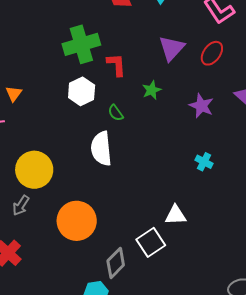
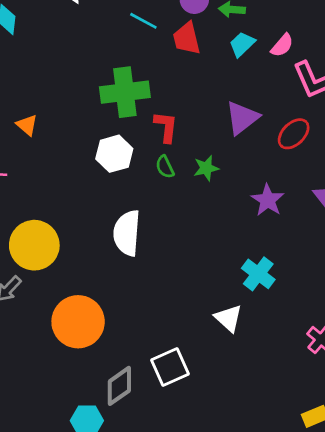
orange triangle: (14, 94) -> (27, 125), moved, turned -36
green semicircle: (116, 113) -> (165, 167), moved
cyan cross: (204, 162) -> (258, 274), size x1.4
white triangle: (176, 215) -> (228, 318), moved, turned 35

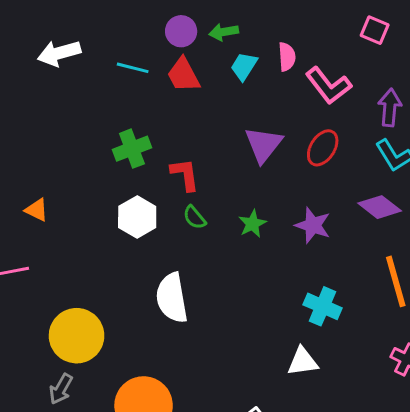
pink semicircle: (282, 45) -> (287, 57), turned -30
green cross: (125, 92) -> (132, 149), size x0.7
green star: (206, 168) -> (252, 224), moved
white triangle: (228, 318) -> (303, 362), turned -36

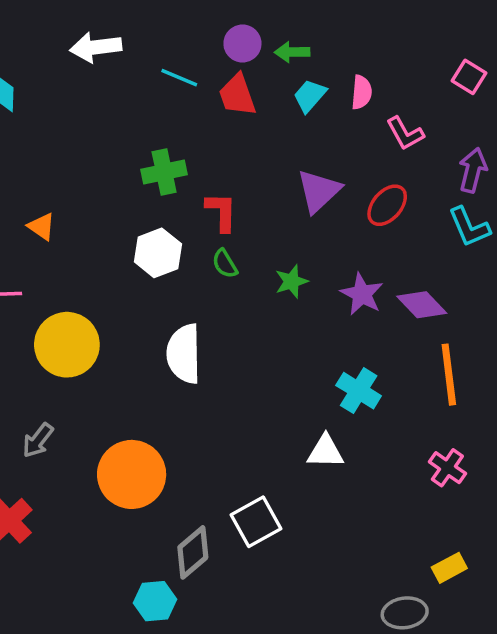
pink L-shape: (328, 86) -> (405, 133), size x0.7
purple diamond: (380, 207) -> (422, 305), moved
yellow circle: (77, 336) -> (67, 345), moved

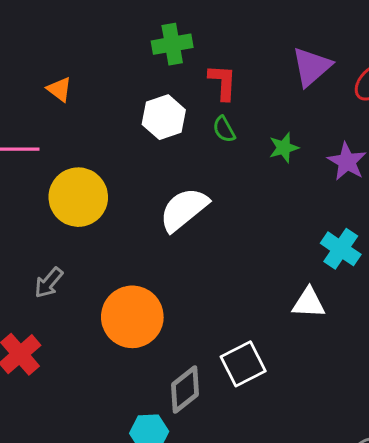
white semicircle: (184, 354) -> (184, 209), turned 50

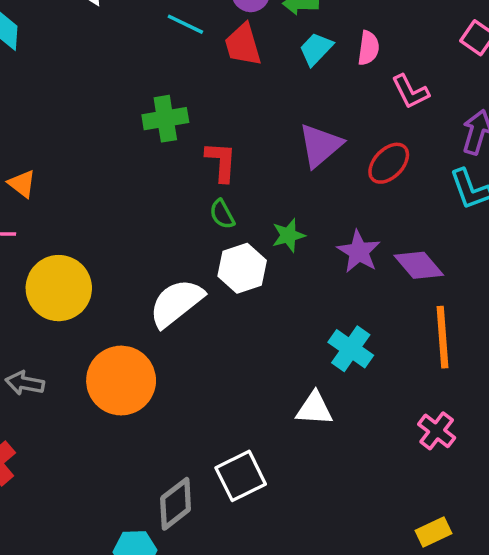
orange triangle: (59, 89) -> (22, 184), moved
white hexagon: (164, 117) -> (242, 268), moved
gray arrow: (49, 283) -> (25, 383), turned 60
orange circle: (132, 317) -> (121, 381), moved

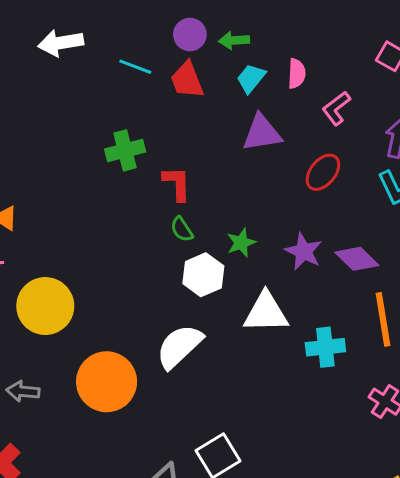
pink L-shape: (410, 92) -> (336, 108), turned 84
purple triangle: (320, 145) -> (262, 133), moved, turned 36
white semicircle: (176, 303) -> (179, 346), moved
cyan cross: (351, 349) -> (325, 347), moved, turned -36
white triangle: (314, 409) -> (266, 312), moved, size x1.4

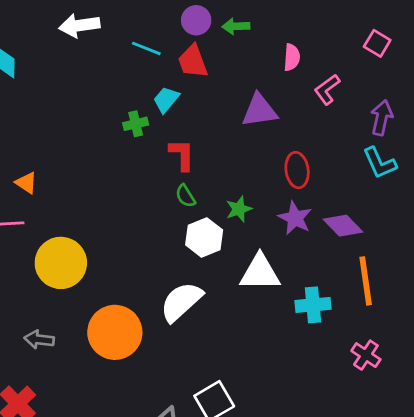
cyan trapezoid: (251, 78) -> (166, 100), moved
green cross: (125, 150) -> (136, 124), size x0.7
red ellipse: (323, 172) -> (297, 170), moved, turned -48

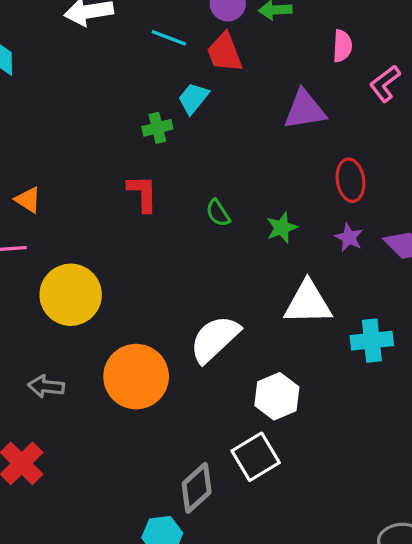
red L-shape: (182, 155) -> (143, 193), moved
purple star: (295, 218) -> (349, 237), size x0.7
white hexagon: (204, 237) -> (277, 396), moved

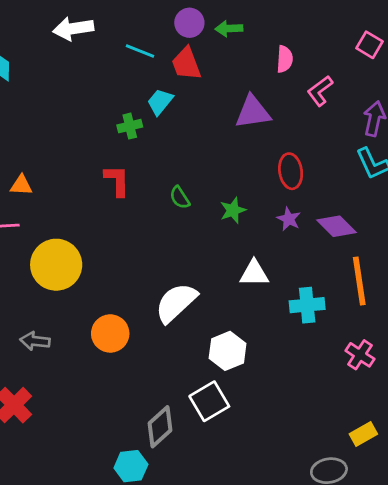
orange triangle: (28, 200) -> (21, 185), turned -30
white triangle: (308, 303) -> (254, 273), size x0.7
orange circle: (136, 377) -> (110, 333), size x0.7

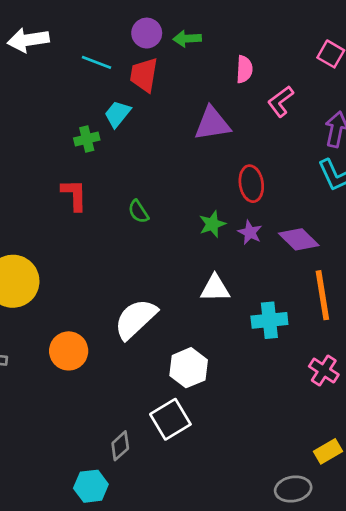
red trapezoid: (186, 64) -> (144, 75), turned 30
green star: (233, 210) -> (212, 224), moved
gray diamond: (160, 427) -> (120, 446), size x0.7

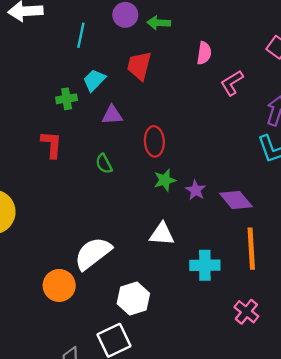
cyan line: (97, 62) -> (81, 35), turned 75
red trapezoid: (144, 75) -> (139, 66), moved
purple triangle: (212, 124) -> (112, 115), moved, size x0.7
red ellipse: (251, 184) -> (154, 141), moved
orange circle: (69, 351) -> (59, 285), moved

